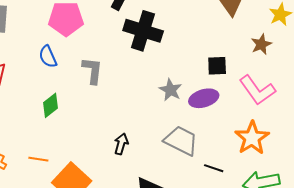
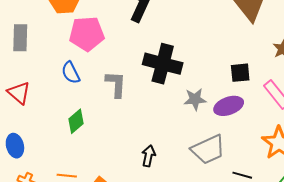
black cross: (143, 31) -> (163, 64), moved
gray star: (171, 90) -> (195, 99), turned -30
gray trapezoid: (181, 141) -> (208, 149), turned 132

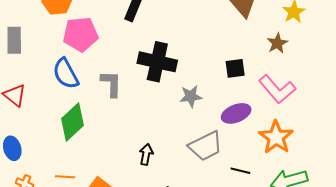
blue semicircle: (71, 73) -> (66, 74), size x1.4
purple ellipse: (229, 106) -> (236, 113), moved
green diamond: (76, 121) -> (73, 122), size x1.5

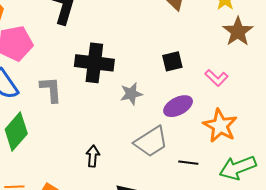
brown star: (277, 43) -> (238, 32), moved, size x1.4
pink L-shape: (277, 89) -> (216, 78), size x0.6

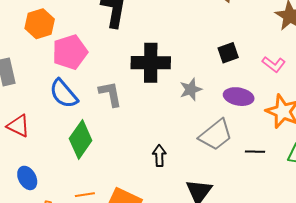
purple ellipse: (178, 106) -> (239, 97), turned 44

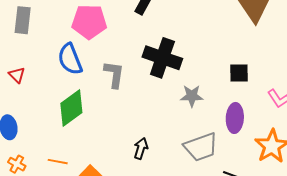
purple ellipse: (239, 97) -> (235, 118), turned 64
red triangle: (18, 126) -> (17, 75), size x0.7

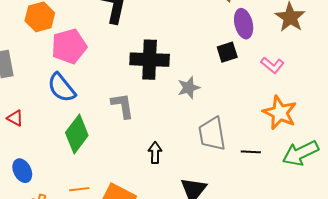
gray L-shape: (114, 74) -> (122, 106), moved
purple ellipse: (235, 118) -> (244, 24), moved
gray trapezoid: (201, 147) -> (212, 134), turned 117

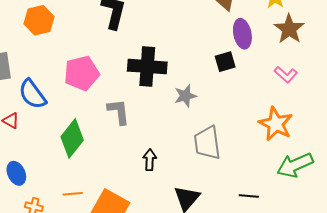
pink pentagon: (69, 46) -> (82, 73), moved
pink L-shape: (272, 65) -> (286, 75), moved
blue semicircle: (61, 88) -> (32, 94), moved
black line: (251, 152) -> (249, 196), moved

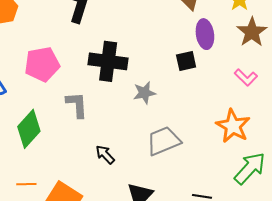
gray trapezoid: (207, 143) -> (164, 141), turned 72
black arrow: (150, 160) -> (105, 155), turned -50
green arrow: (295, 165) -> (250, 168), turned 153

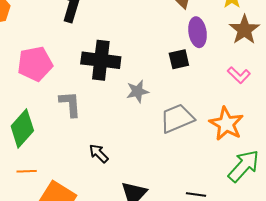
gray trapezoid: (164, 141) -> (177, 118), moved
orange line: (26, 184) -> (27, 171), moved

